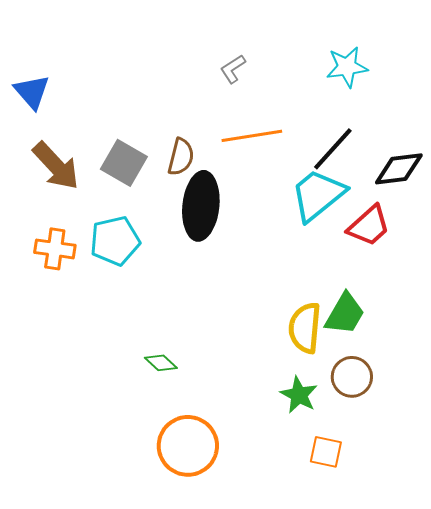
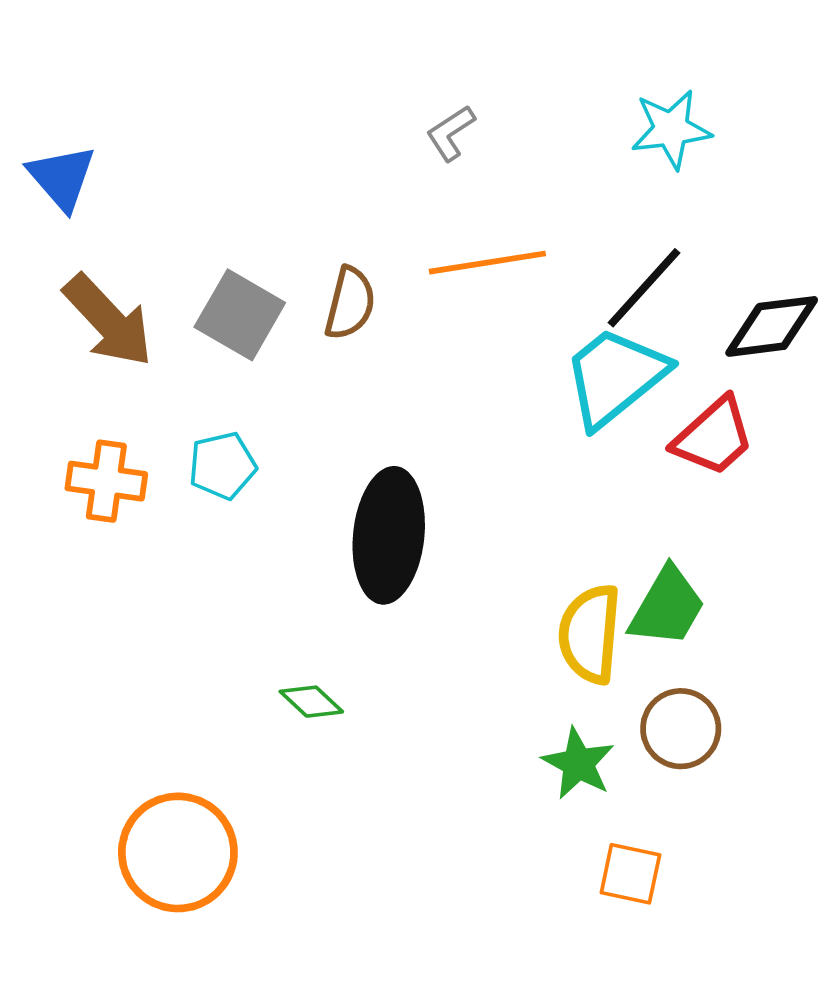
black ellipse: (201, 206) -> (389, 535), moved
cyan pentagon: (115, 241) -> (222, 466), size x0.7
orange circle: (188, 446) -> (178, 852), moved

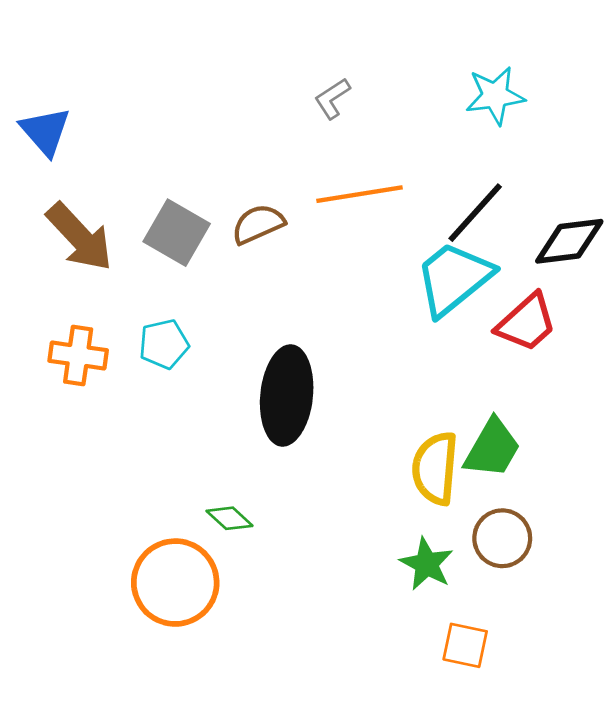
brown semicircle: (350, 303) -> (258, 224), turned -128
orange circle: (178, 852) -> (175, 583), moved

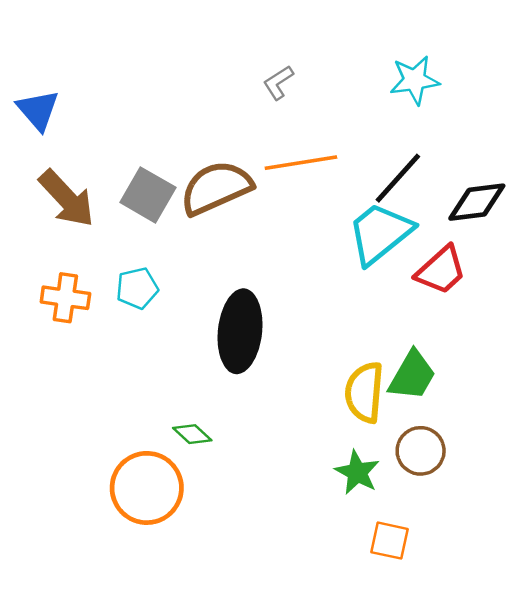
brown semicircle: (258, 224) -> (216, 188), size x1.6

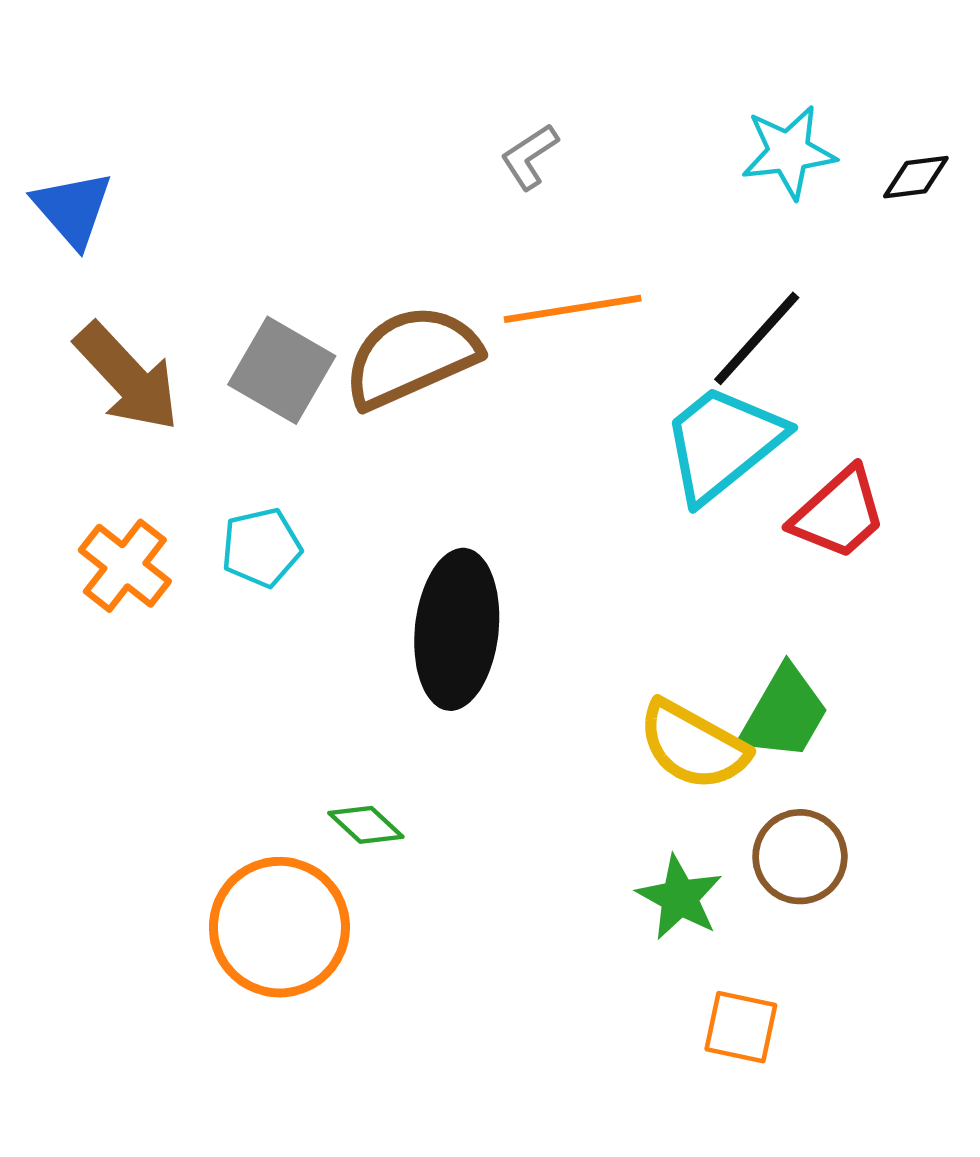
black diamond: (477, 202) -> (916, 177), moved, size x0.6
orange cross: (65, 298) -> (125, 566), turned 30
yellow semicircle: (364, 392) -> (693, 745), turned -66

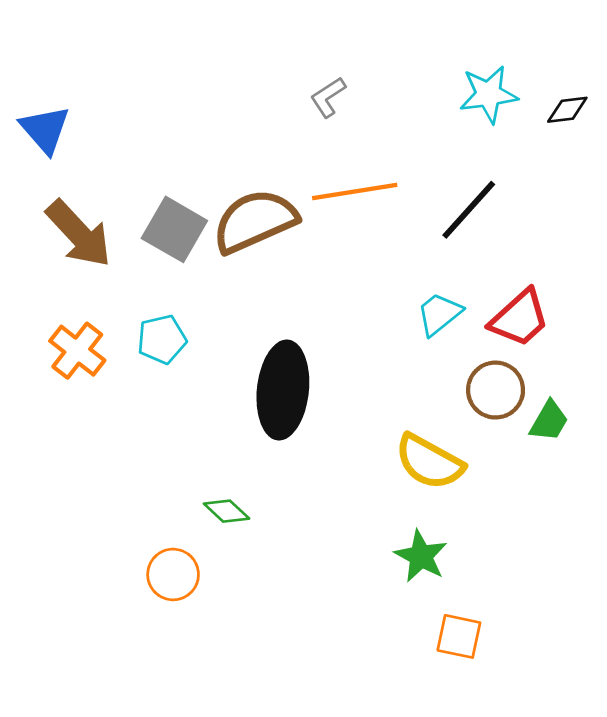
cyan trapezoid: (723, 443) -> (439, 314), moved, size x0.6
green trapezoid: (784, 713) -> (549, 421), moved, size x0.7
brown circle: (800, 857) -> (496, 390), moved
orange circle: (279, 927) -> (173, 574), size x0.6

